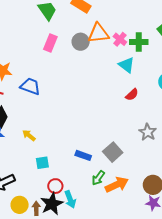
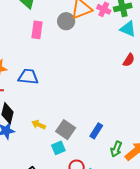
cyan triangle: (127, 65) -> (128, 29), moved
gray square: (113, 152) -> (66, 130), moved
blue rectangle: (83, 155) -> (96, 131), turned -63

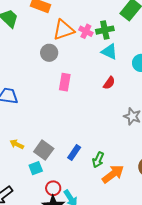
gray circle: (66, 21) -> (49, 53), moved
pink rectangle: (37, 30) -> (65, 82), moved
green arrow: (116, 149) -> (98, 160), moved

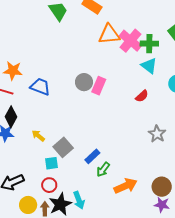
pink cross: (86, 31) -> (131, 41), size x1.6
gray circle: (49, 53) -> (84, 82), moved
green arrow: (98, 160) -> (103, 170), moved
red circle: (53, 188) -> (49, 185), moved

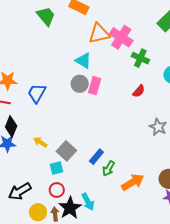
green cross: (149, 44) -> (140, 58), moved, turned 30
cyan triangle: (149, 66) -> (83, 61), moved
blue trapezoid: (40, 87) -> (37, 93), turned -75

